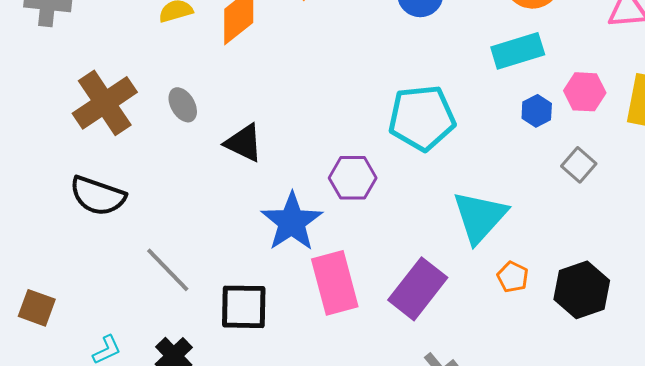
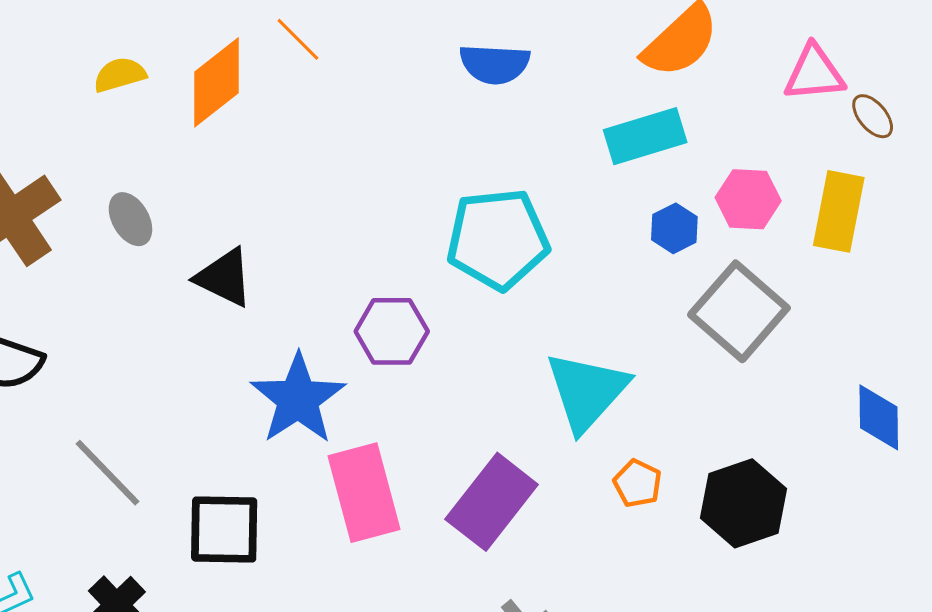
gray square: (579, 165) -> (739, 311), size x1.8

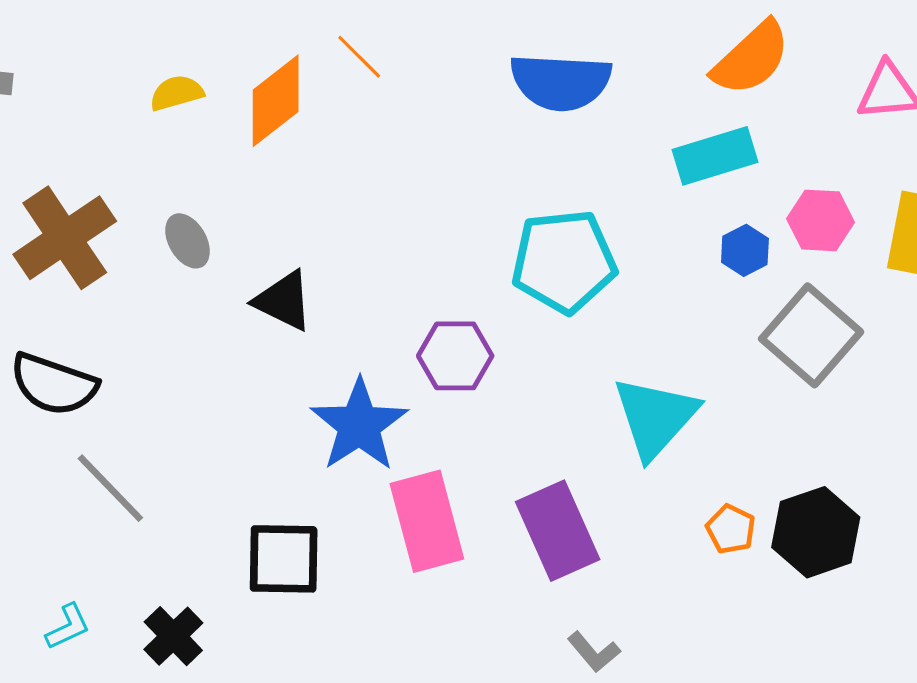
blue semicircle: (495, 64) -> (561, 82), size x1.4
gray line: (107, 473) -> (110, 488), moved
orange pentagon: (638, 483) -> (731, 529), moved
purple rectangle: (492, 502) -> (558, 531), turned -62

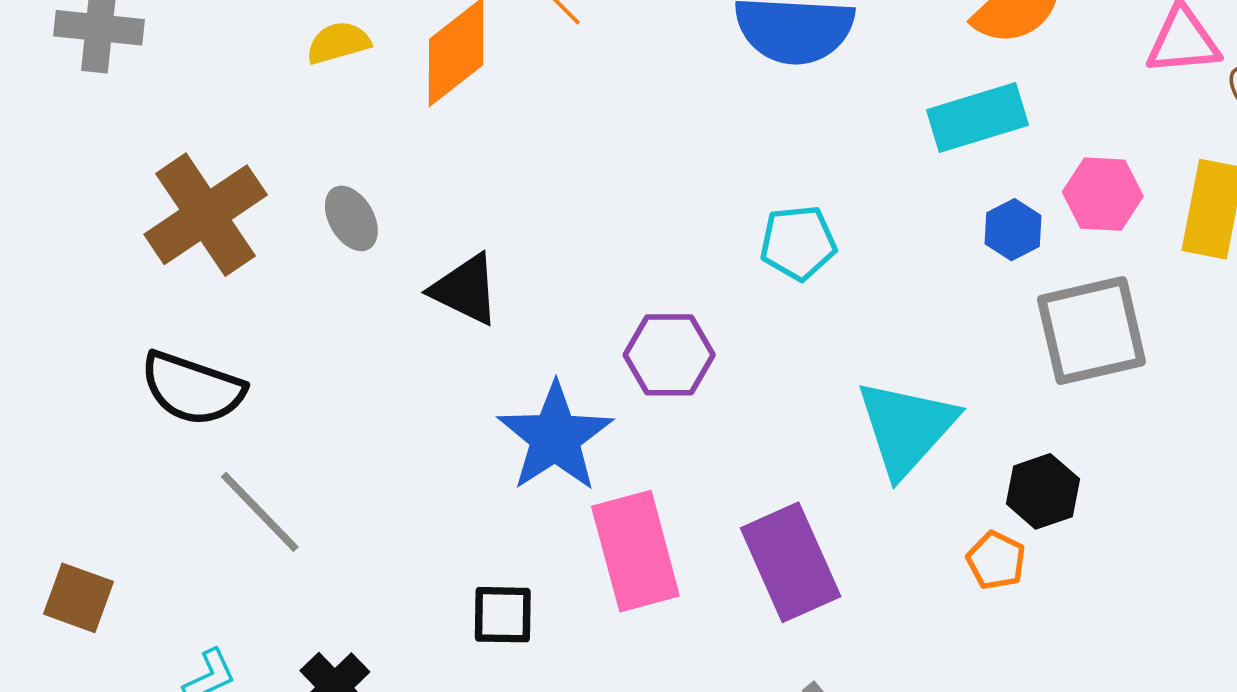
cyan pentagon: (564, 261) -> (798, 243), size x0.6
gray square: (811, 335) -> (1091, 331), turned 36
black hexagon: (816, 532) -> (1043, 491), moved, size x0.7
black square: (284, 559) -> (503, 615), moved, size x0.7

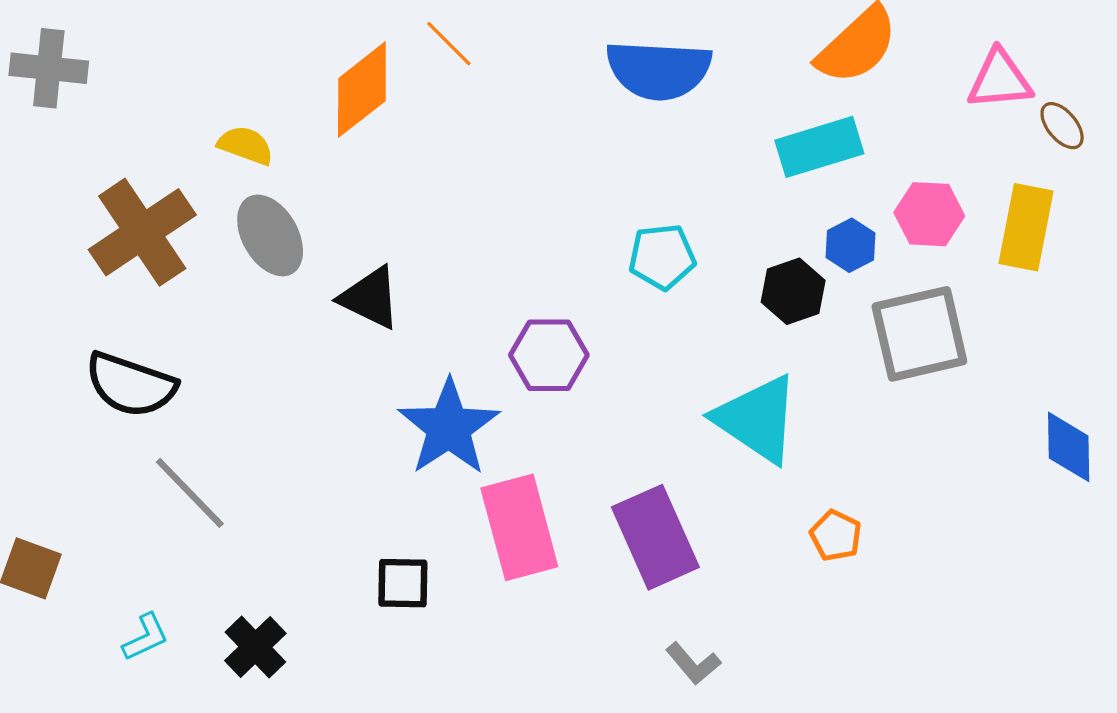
yellow semicircle: (338, 43) -> (246, 145), moved, turned 36
gray ellipse: (351, 218) -> (270, 235), size x1.4
cyan triangle: (906, 428) -> (757, 419), turned -38
black hexagon: (1043, 491) -> (793, 291), moved

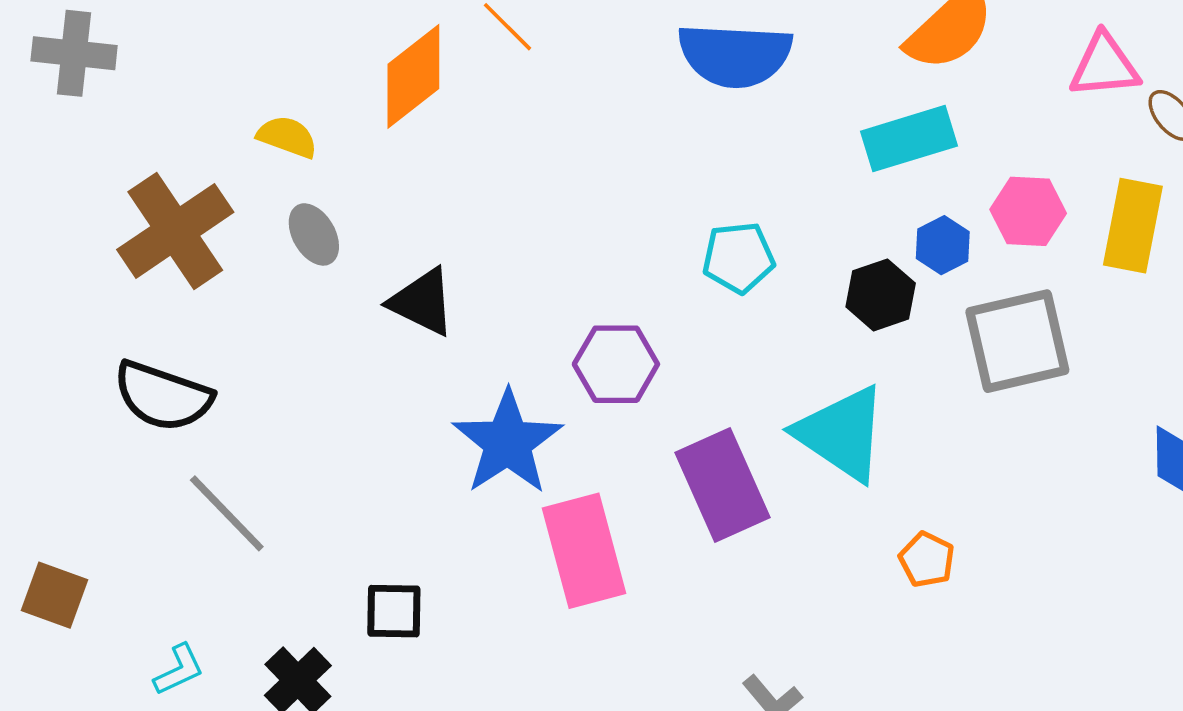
gray ellipse: (270, 235) -> (314, 234), size x0.7
purple rectangle: (655, 537) -> (722, 485), moved
black square: (403, 583) -> (394, 611), moved

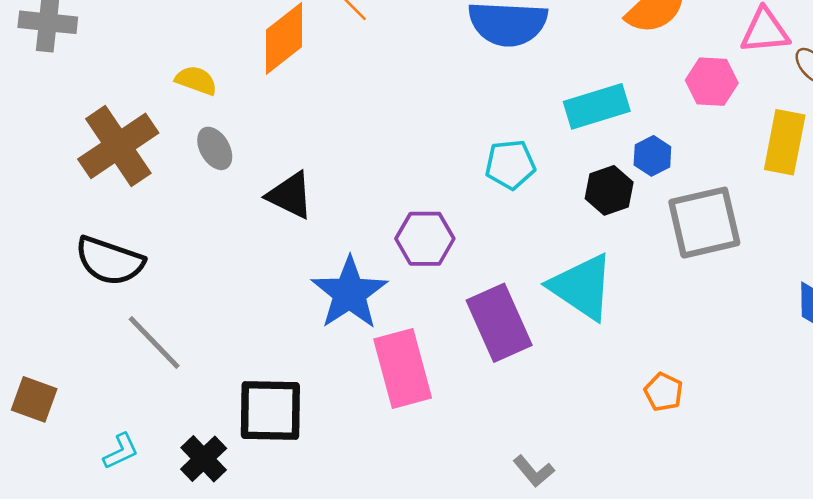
cyan rectangle: (909, 139) -> (597, 106), moved
pink hexagon: (1028, 211) -> (712, 82), moved
orange pentagon: (927, 560) -> (664, 392), moved
black square: (394, 611) -> (270, 411), size x1.6

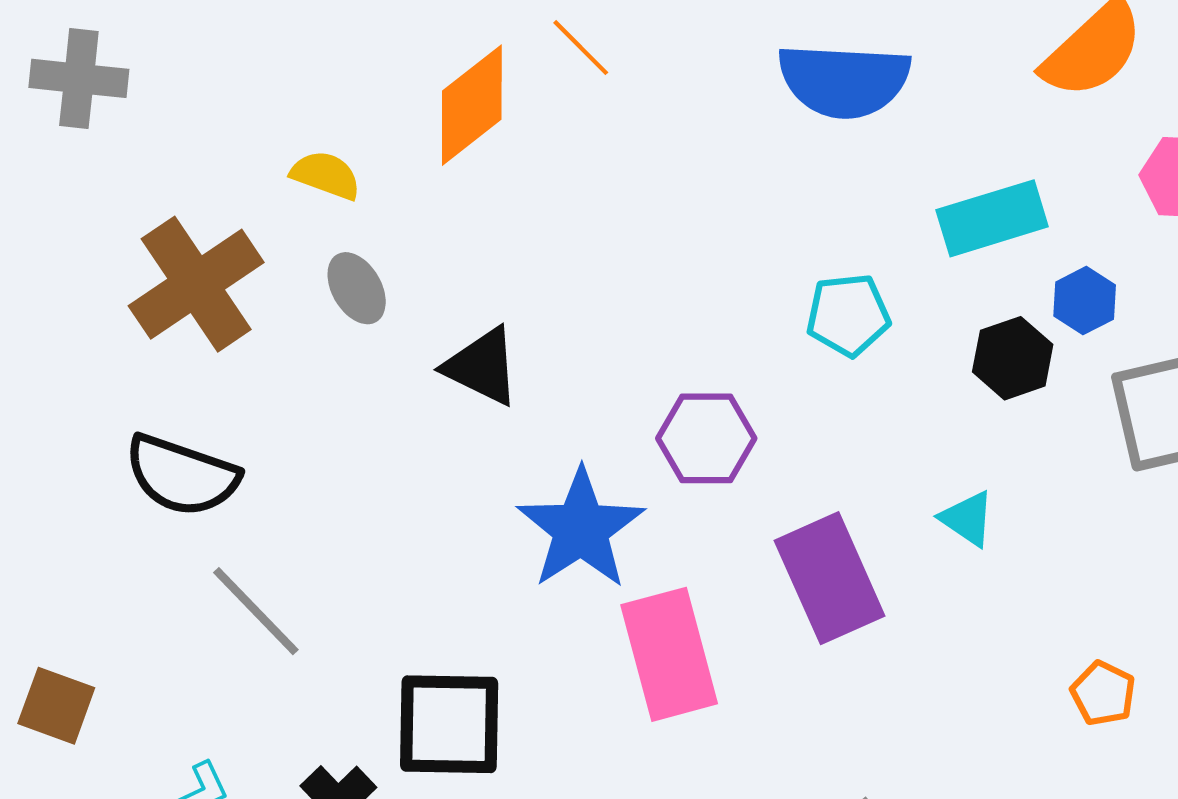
cyan triangle: (582, 287) -> (967, 519), size x0.5

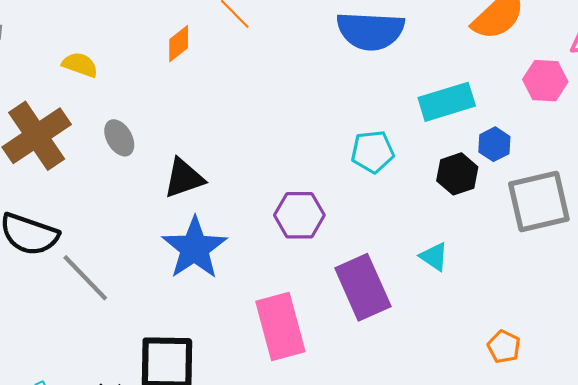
orange diamond: (472, 105) -> (179, 44), size x0.6
yellow semicircle: (326, 175) -> (80, 65), moved
black triangle: (482, 366) -> (184, 178), turned -45
blue star: (581, 529) -> (194, 248), moved
gray line: (256, 611) -> (85, 278), moved

